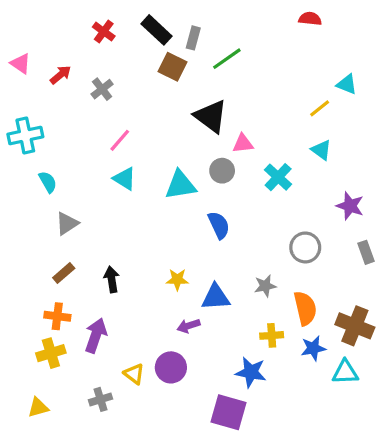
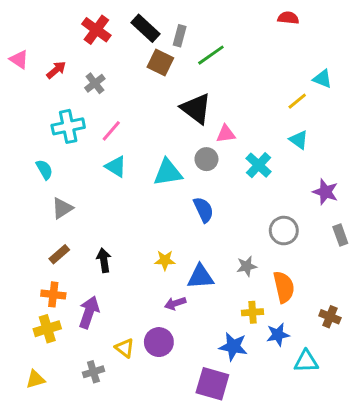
red cross: (104, 32) -> (96, 30), size x1.4
cyan cross: (25, 136) -> (68, 126), moved
brown cross: (355, 326) -> (330, 317), moved, size x0.6
blue star: (313, 348) -> (278, 335), moved
cyan triangle: (345, 372) -> (306, 361), moved

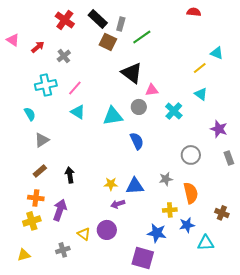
yellow star: (165, 260) -> (111, 184), moved

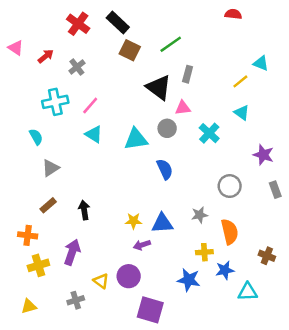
gray rectangle: (121, 24) -> (188, 74), moved
orange cross: (36, 198) -> (28, 235), moved
purple square: (143, 258) -> (150, 310), moved

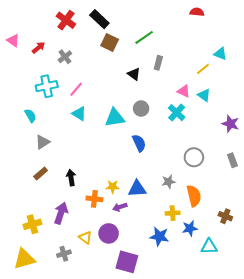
black triangle: (159, 87) -> (134, 74), size x0.6
pink triangle: (183, 108) -> (184, 91), moved, turned 32
purple star: (263, 155) -> (230, 124), moved
orange cross: (28, 235) -> (94, 199), moved
yellow triangle: (29, 306) -> (24, 259), size x1.6

